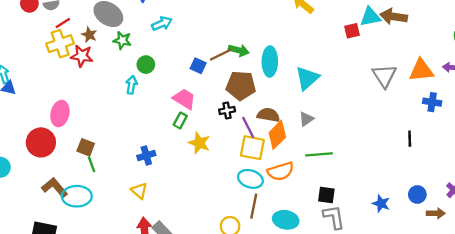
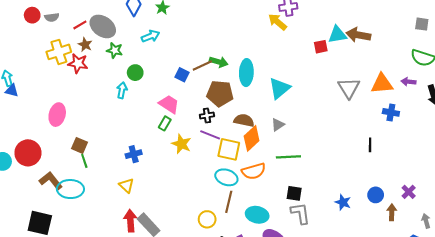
red line: (63, 23) -> (80, 25), moved
purple line: (248, 127) -> (210, 135), moved, turned -42
red circle: (41, 142) -> (28, 153), moved
brown arrow: (436, 213) -> (392, 212), turned -91

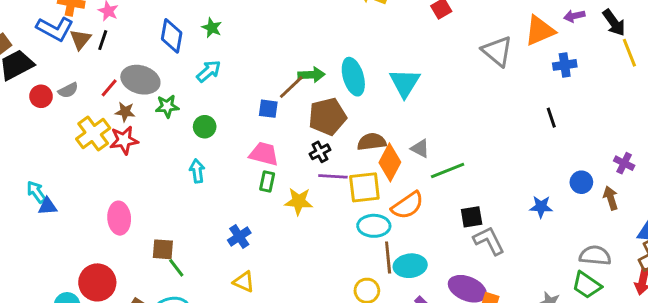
cyan arrow: (122, 90) -> (197, 171), moved
gray triangle: (278, 125) -> (420, 148), moved, turned -40
cyan ellipse: (257, 215) -> (410, 266), moved

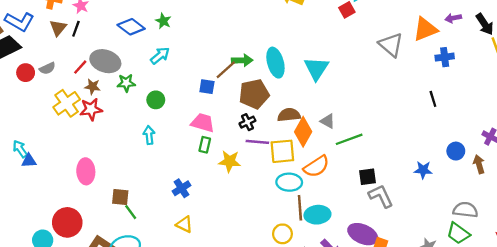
blue L-shape: (55, 29) -> (19, 22), moved
blue diamond: (172, 36) -> (131, 27), turned -64

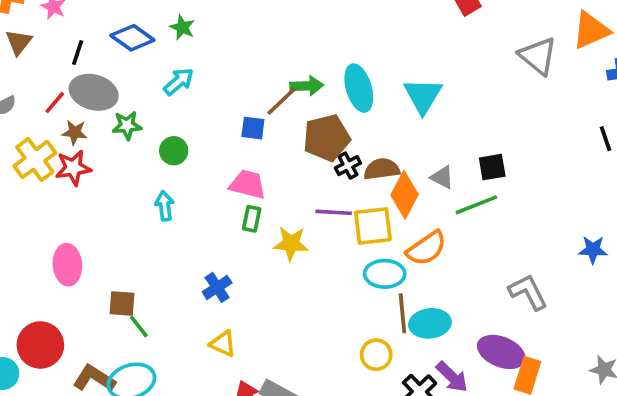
black line: (76, 29) -> (78, 53), moved
black cross: (247, 122) -> (348, 166), moved
black square: (367, 177) -> (492, 167), moved

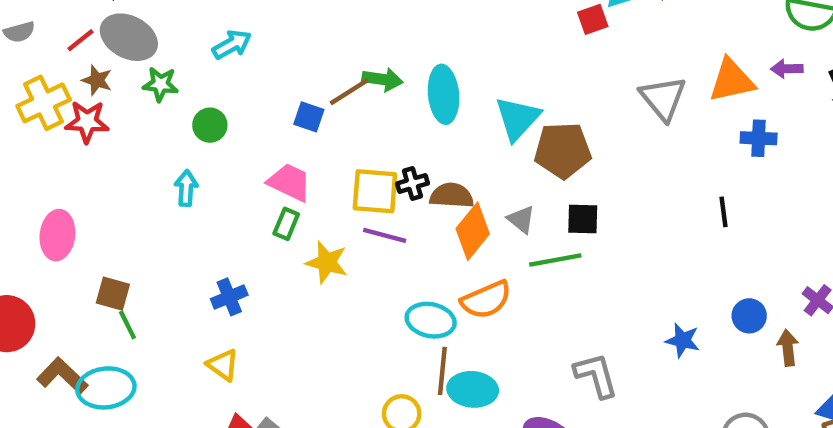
brown pentagon: (327, 138) -> (563, 150), moved
yellow square: (373, 226) -> (375, 191), moved

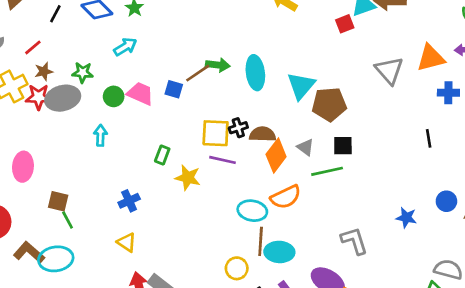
gray ellipse: (129, 37) -> (63, 98), moved, turned -40
brown star: (97, 80) -> (44, 71), turned -30
pink trapezoid: (290, 182) -> (140, 94), moved

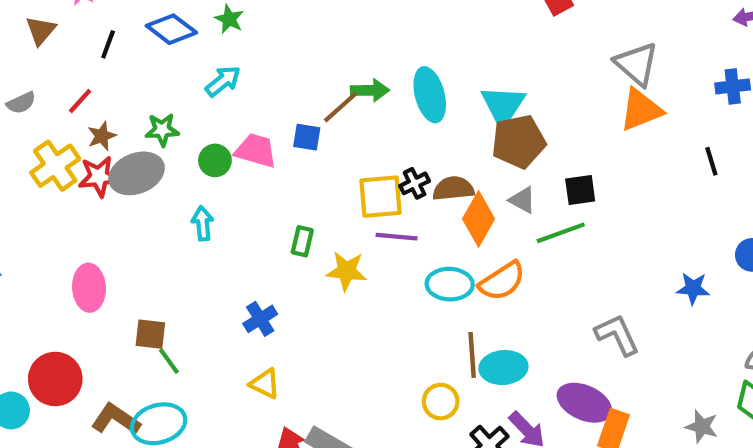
orange triangle: (431, 58) -> (641, 110), moved
brown pentagon: (329, 104) -> (519, 142), moved
cyan ellipse: (252, 211) -> (450, 284), moved

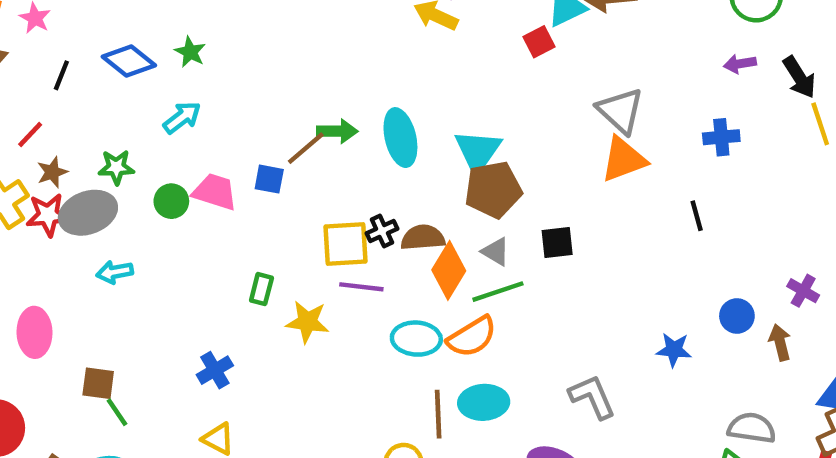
cyan arrow: (203, 223) -> (115, 272), moved, turned -96
green line: (561, 233) -> (498, 292), moved
cyan ellipse: (503, 367) -> (484, 402), moved

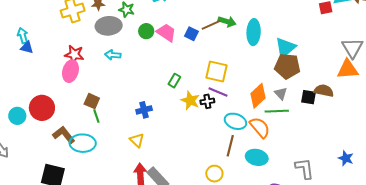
red star: (48, 215) -> (74, 55), moved
black cross: (382, 231) -> (207, 101), moved
brown semicircle: (423, 238) -> (324, 91), moved
orange semicircle: (472, 337) -> (260, 127), turned -115
brown line: (438, 414) -> (230, 146), moved

